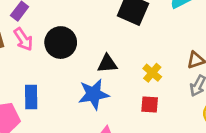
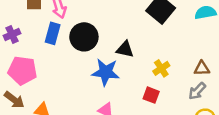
black circle: (61, 43) -> (84, 37), moved
blue rectangle: (31, 97) -> (53, 33), moved

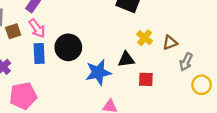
black triangle: (125, 49) -> (126, 59), moved
yellow cross: (161, 68) -> (145, 38), moved
brown triangle: (202, 68) -> (170, 43), moved

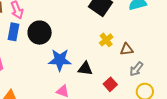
black triangle: (126, 59) -> (85, 69), moved
red square: (146, 79) -> (110, 84), moved, turned 32

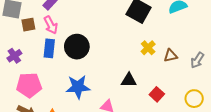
blue star: (60, 60) -> (78, 87), moved
gray arrow: (136, 69) -> (197, 60), moved

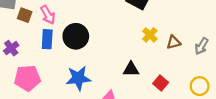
brown square: (28, 25) -> (25, 15), turned 32

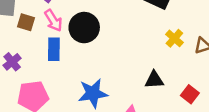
black circle: (76, 36) -> (84, 28), moved

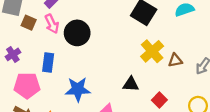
yellow cross: (174, 38) -> (152, 51), size x1.5
blue rectangle: (54, 49) -> (48, 63), moved

